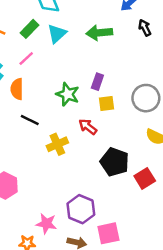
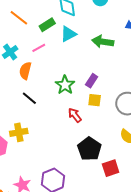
yellow cross: (57, 144) -> (19, 132), moved

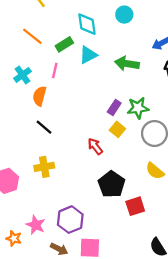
pink line: (39, 48) -> (55, 70), turned -48
green star: (65, 85) -> (138, 108), moved, turned 30
yellow square: (95, 100) -> (117, 129), turned 32
yellow cross: (19, 132) -> (44, 167), moved

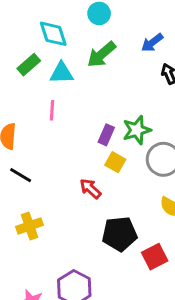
cyan triangle: (88, 55) -> (62, 73), turned 36
green arrow: (127, 64) -> (101, 54), moved, turned -40
pink line: (55, 70) -> (52, 110), moved
black pentagon: (112, 184) -> (119, 234), turned -30

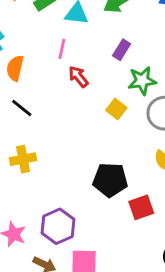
purple rectangle: (106, 135) -> (122, 50), moved
red arrow: (90, 189) -> (78, 77), moved

